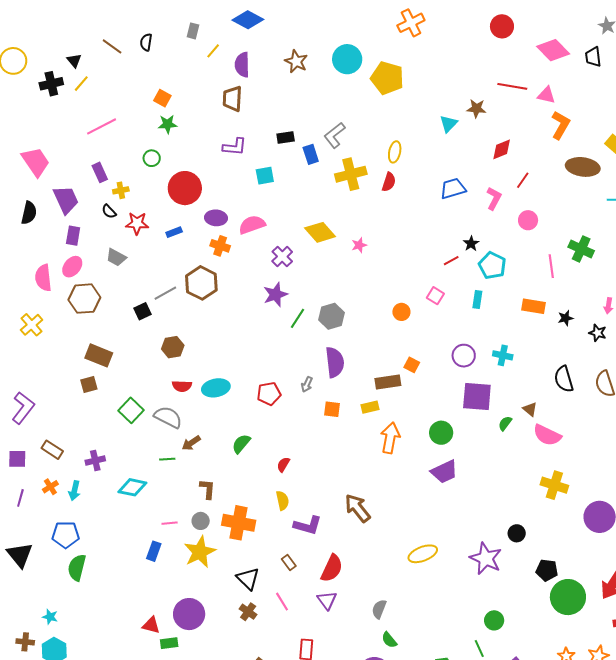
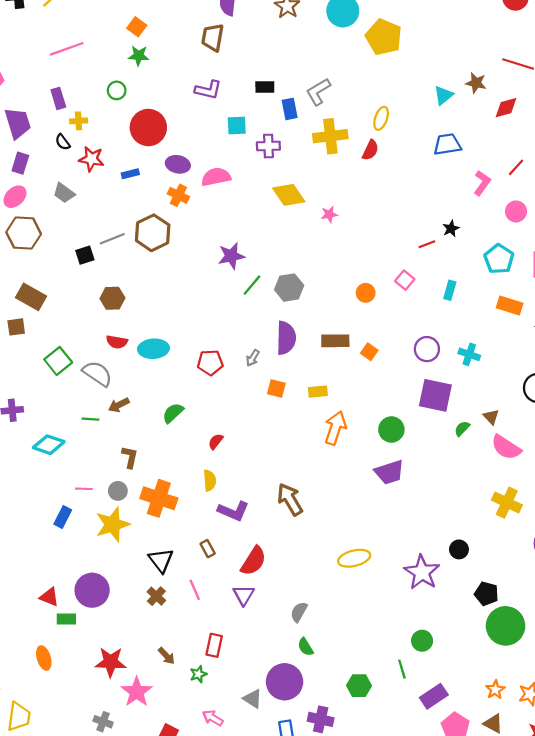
red diamond: (502, 149) -> (506, 108), moved
blue trapezoid: (453, 189) -> (447, 144), moved
purple cross: (282, 257) -> (268, 146), moved, turned 35
cyan pentagon: (492, 265) -> (499, 259), moved
brown rectangle: (388, 382) -> (335, 341), moved

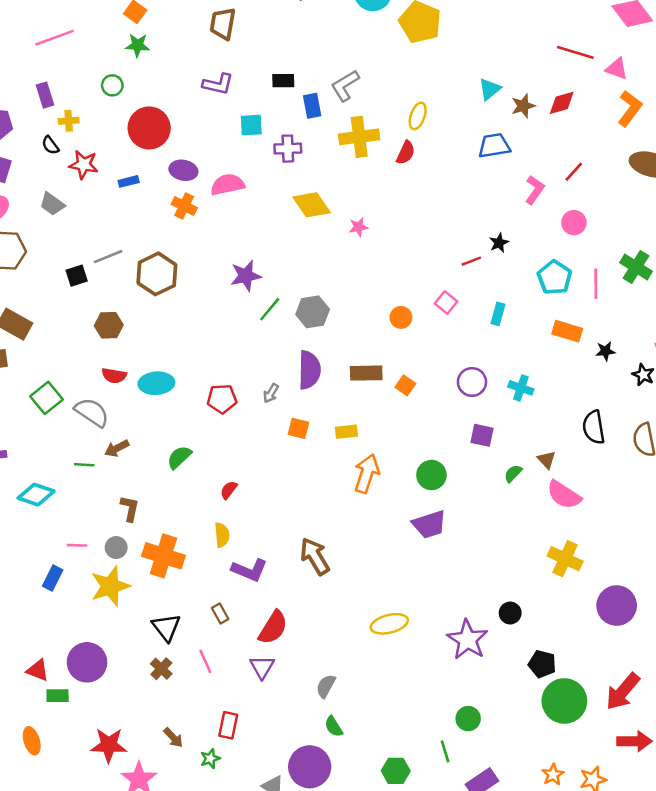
brown star: (476, 83) -> (523, 106), moved, turned -30
brown hexagon: (153, 233) -> (157, 274), moved
purple square: (435, 395) -> (482, 435), size x0.6

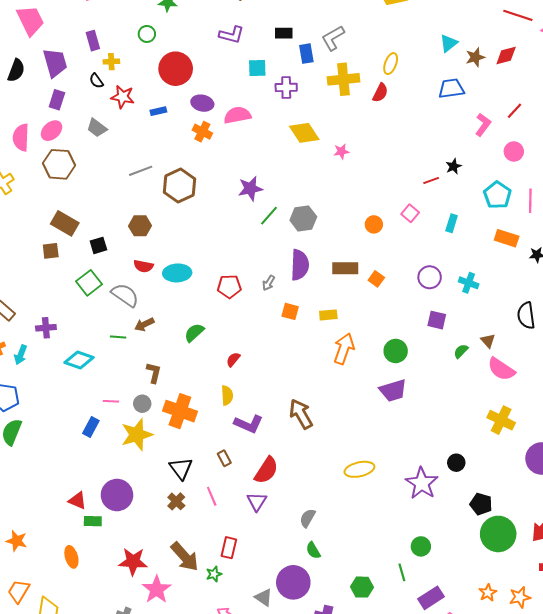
black square: (77, 276) -> (98, 245), moved
brown arrow: (173, 738) -> (185, 557), size x1.8

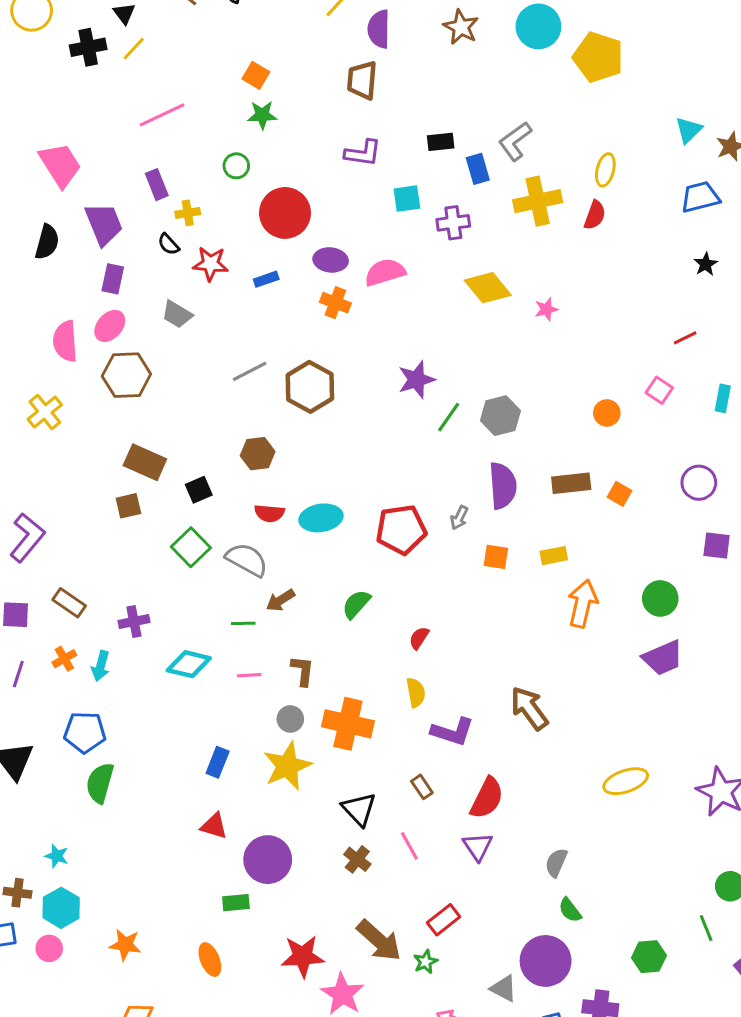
black star: (454, 166) -> (706, 264), moved
red pentagon: (229, 287) -> (401, 530), size x1.4
pink line: (111, 401) -> (249, 675), moved
red triangle: (77, 501) -> (214, 826), moved
red rectangle: (229, 548) -> (444, 920), turned 45

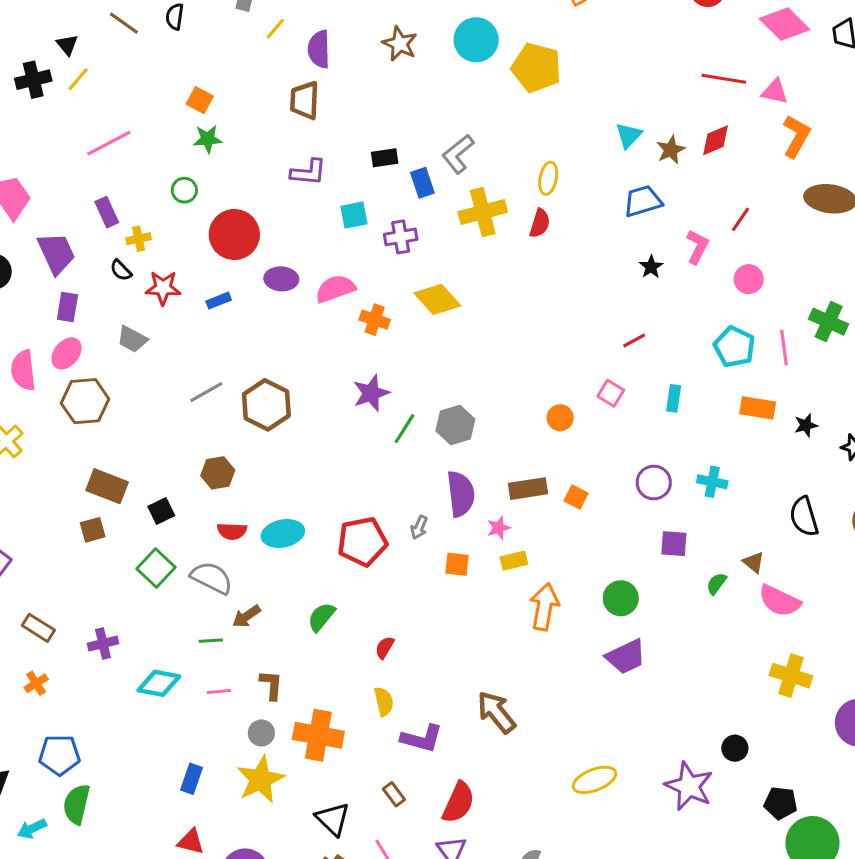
orange cross: (335, 303) -> (375, 320), moved
pink star: (546, 309) -> (499, 528), moved
cyan arrow: (101, 666) -> (32, 829), moved, turned 52

